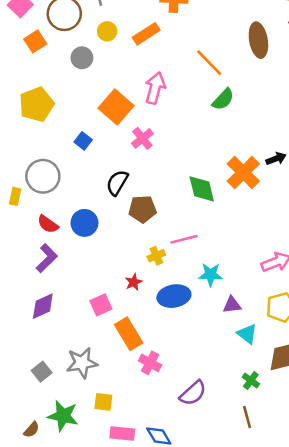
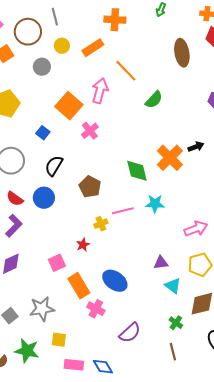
orange line: (209, 63) -> (126, 71), moved
black semicircle: (117, 183) -> (54, 166), moved
brown pentagon: (142, 209) -> (90, 187), turned 30
cyan star: (211, 275) -> (155, 204), moved
blue ellipse: (174, 296) -> (115, 281), moved, turned 45

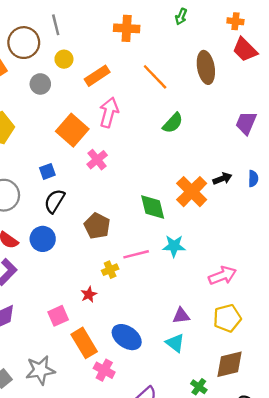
orange rectangle: (93, 48) -> (97, 76), moved
orange line: (126, 71) -> (155, 77), moved
blue square: (43, 133) -> (47, 171), moved, turned 32
cyan triangle: (173, 286) -> (175, 343), moved

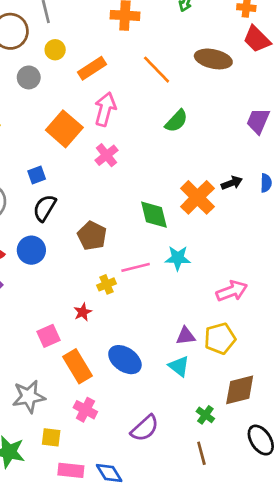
brown ellipse: (206, 67) -> (213, 59), turned -68
pink cross: (97, 160) -> (107, 155), moved
yellow pentagon: (227, 318) -> (220, 339), moved
pink cross: (104, 370) -> (85, 410), moved

